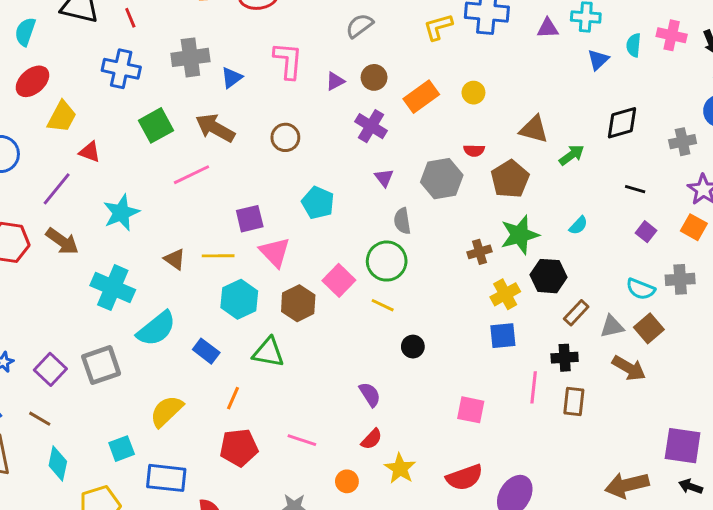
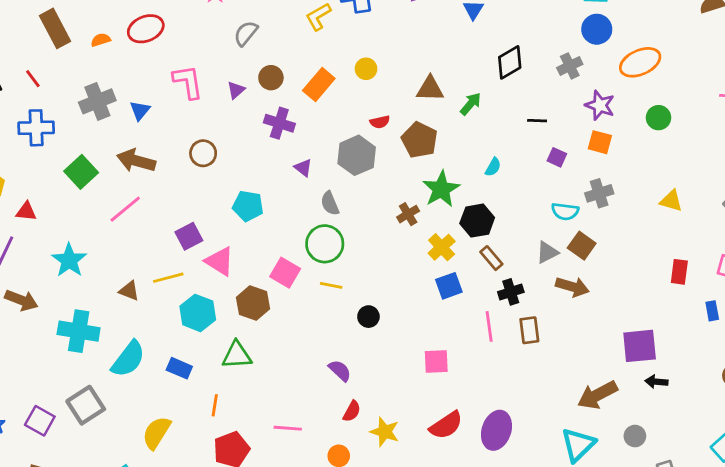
brown rectangle: (576, 313) -> (491, 258), moved, turned -70

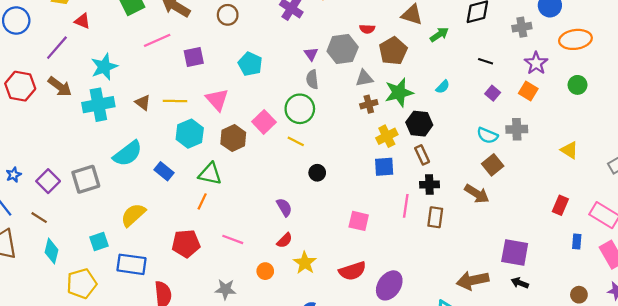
purple triangle: (303, 168) -> (311, 54), moved
purple square: (189, 236) -> (194, 57), moved
gray triangle: (547, 252) -> (364, 78), moved
cyan cross: (79, 331) -> (98, 105), moved, turned -36
orange line: (215, 405) -> (202, 201), moved

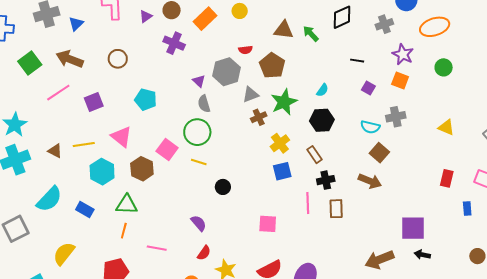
green arrow: (439, 35) -> (311, 34), moved, turned -90
black hexagon: (419, 124) -> (322, 120), moved
pink line: (233, 239) -> (157, 248), moved

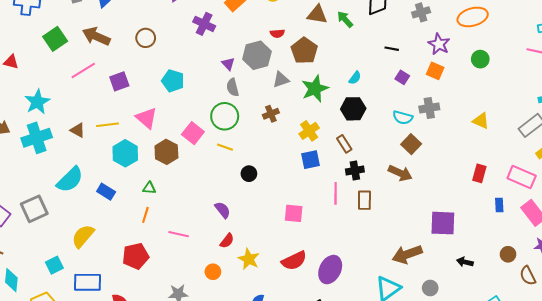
brown cross: (259, 117) -> (271, 114), moved
green triangle: (127, 205) -> (149, 188), size x0.6
black arrow: (422, 255) -> (465, 262), moved

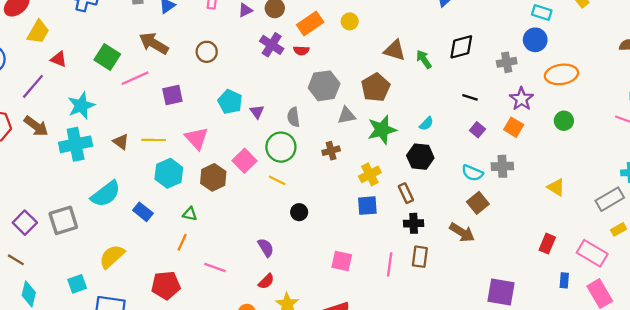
red semicircle: (277, 33) -> (301, 51), moved
green square: (55, 39) -> (107, 57), moved, turned -30
purple triangle: (228, 64) -> (257, 112), moved
pink line: (336, 193) -> (390, 264), moved

